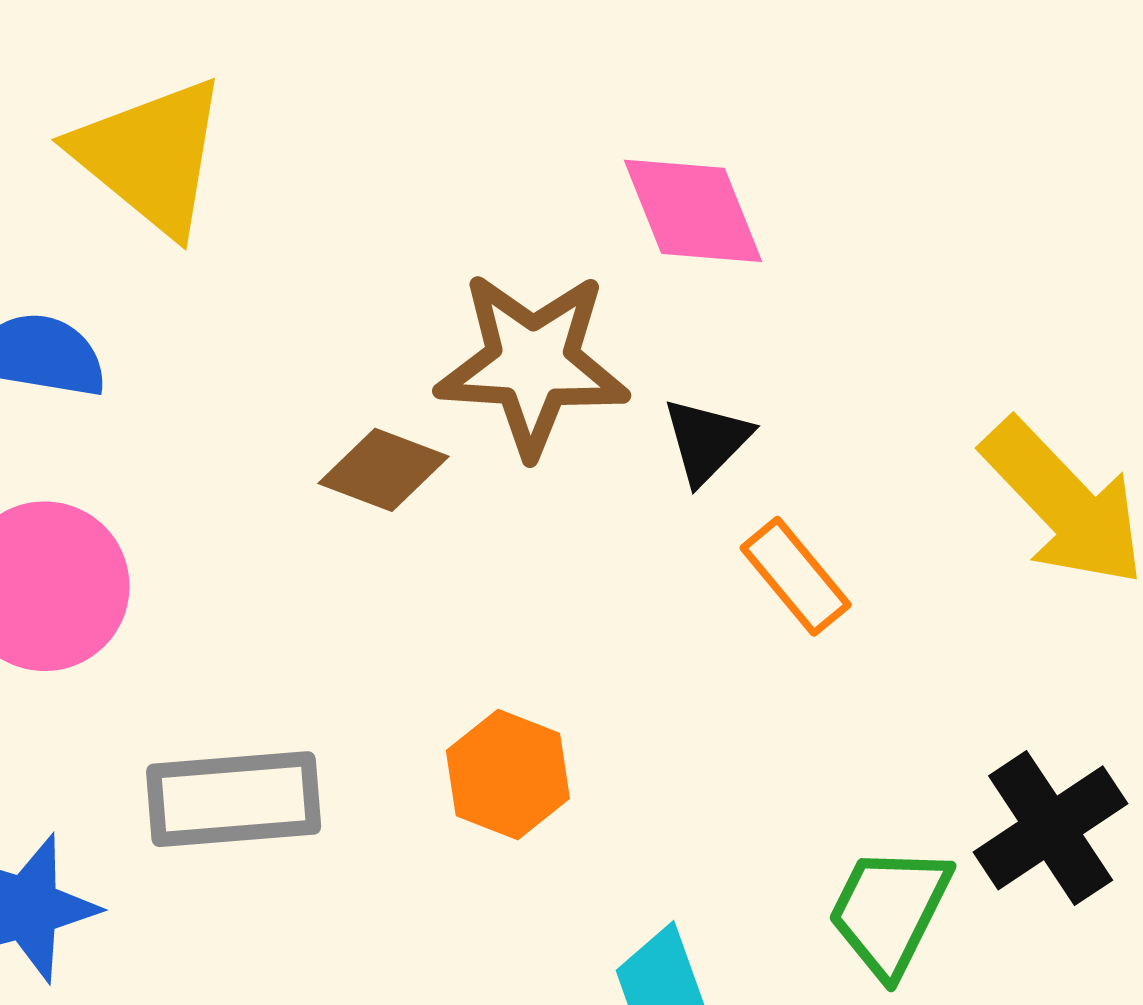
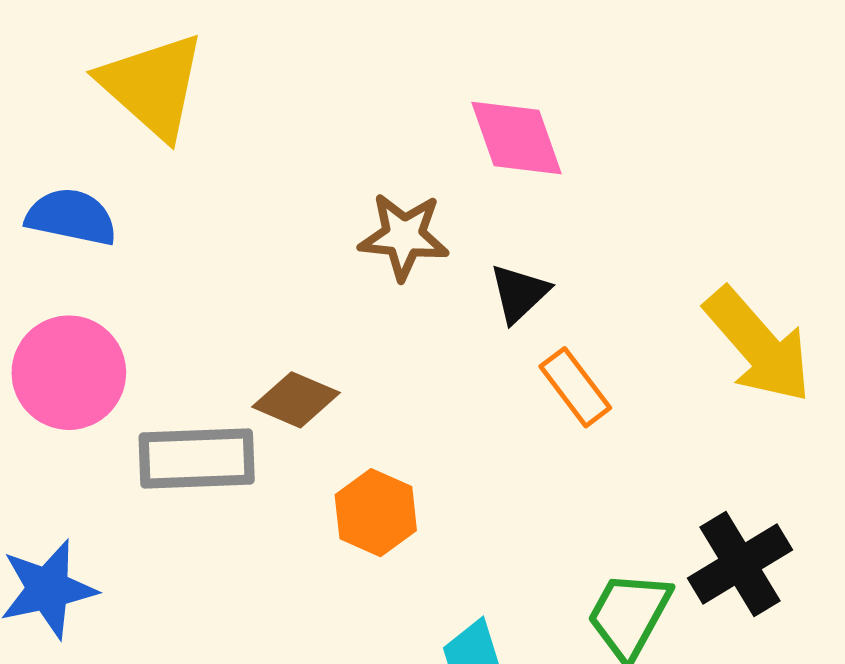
brown star: (532, 364) -> (404, 236), size x0.7
brown diamond: (384, 470) -> (296, 400), moved
gray rectangle: (234, 799) -> (197, 459), moved

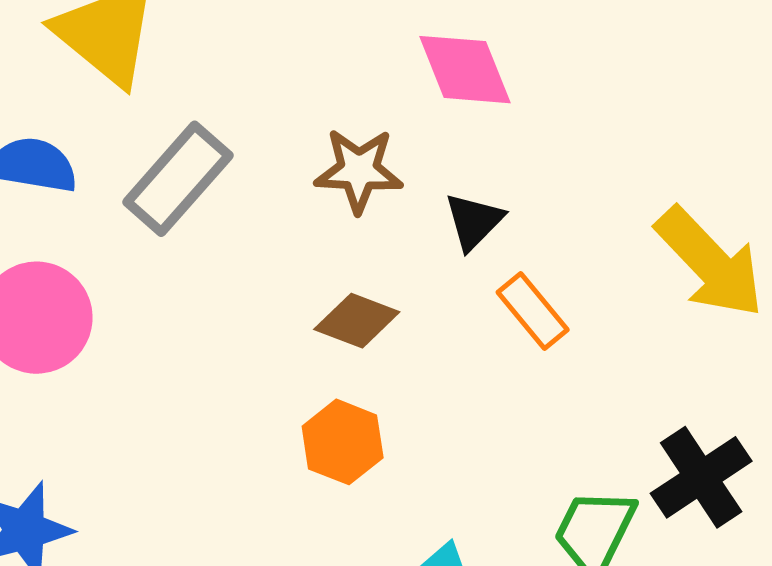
brown diamond: (296, 400) -> (357, 321), moved
gray rectangle: (197, 459) -> (178, 179), moved, turned -44

